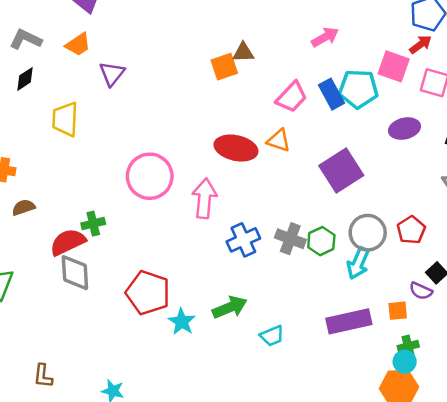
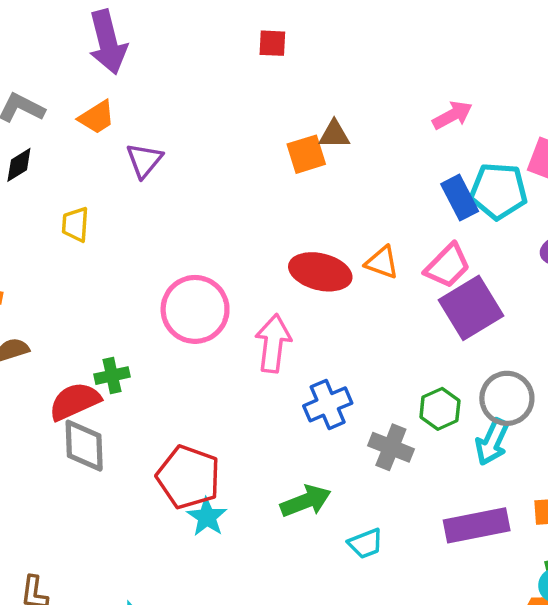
pink trapezoid: (292, 97) -> (448, 266), moved
yellow trapezoid: (65, 119) -> (75, 224), size x0.7
gray cross: (290, 239) -> (391, 447), moved
cyan star: (182, 322) -> (207, 517), moved

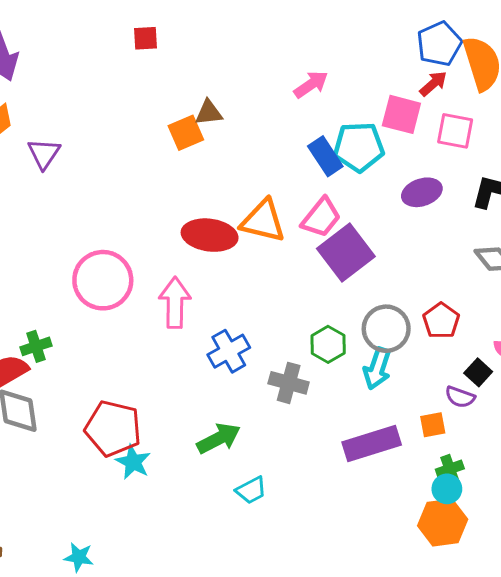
orange triangle: (382, 262) -> (263, 221), size x1.5
cyan trapezoid: (366, 544) -> (251, 490), moved

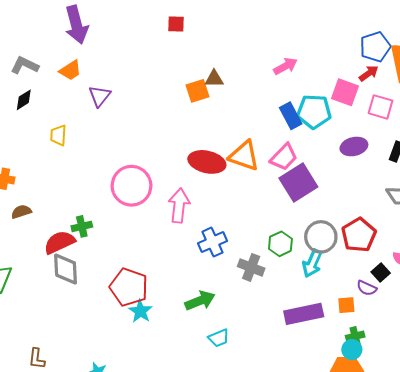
red pentagon: (441, 321) -> (359, 235), size x1.4

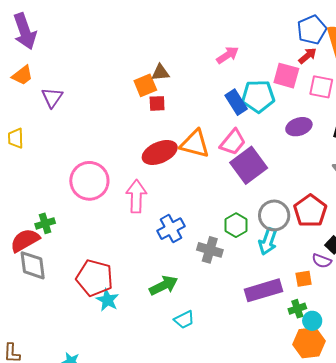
red square: (176, 24) -> (157, 103), moved
red ellipse: (207, 162) -> (160, 152), turned -32
green cross: (355, 336) -> (297, 309), moved

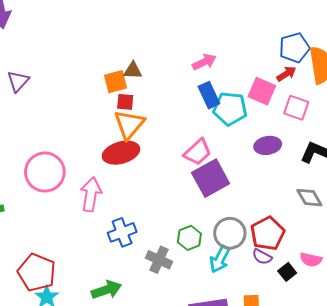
blue rectangle: (236, 102) -> (209, 95), moved
orange triangle: (195, 144) -> (129, 124), moved, turned 48
purple semicircle: (322, 261) -> (262, 257), moved

